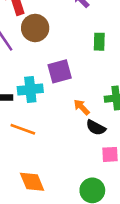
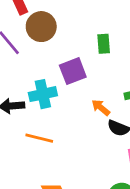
green rectangle: (99, 42) -> (104, 44), moved

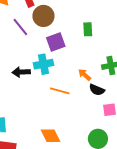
purple square: (73, 71) -> (56, 42), moved
orange line: (39, 138) -> (60, 91), moved

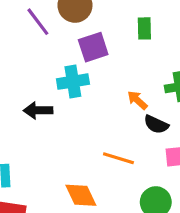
black arrow: (21, 72) -> (38, 110), moved
orange line: (60, 91) -> (118, 158), moved

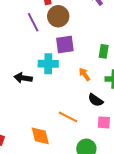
green rectangle: (144, 28) -> (104, 51), moved
orange arrow: (137, 100) -> (84, 74), moved

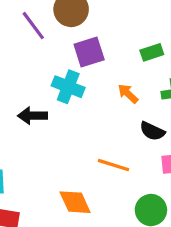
green rectangle: (104, 51) -> (152, 52), turned 72
cyan cross: (48, 64) -> (68, 87), turned 30

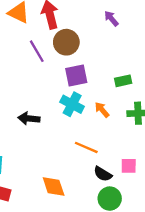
cyan cross: (68, 87) -> (72, 104), moved
black semicircle: (152, 131) -> (103, 174), moved
orange line: (114, 165) -> (86, 147), moved

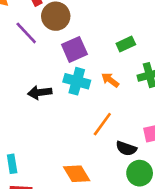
black arrow: (29, 118) -> (40, 92), moved
orange line: (86, 147) -> (102, 124), turned -65

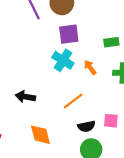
black arrow: (40, 92) -> (25, 97), moved
black semicircle: (126, 148) -> (86, 126), turned -48

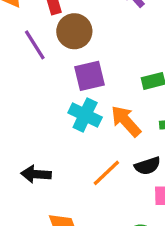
orange arrow: (90, 67) -> (126, 121), size x1.5
black semicircle: (86, 126) -> (148, 166), moved

